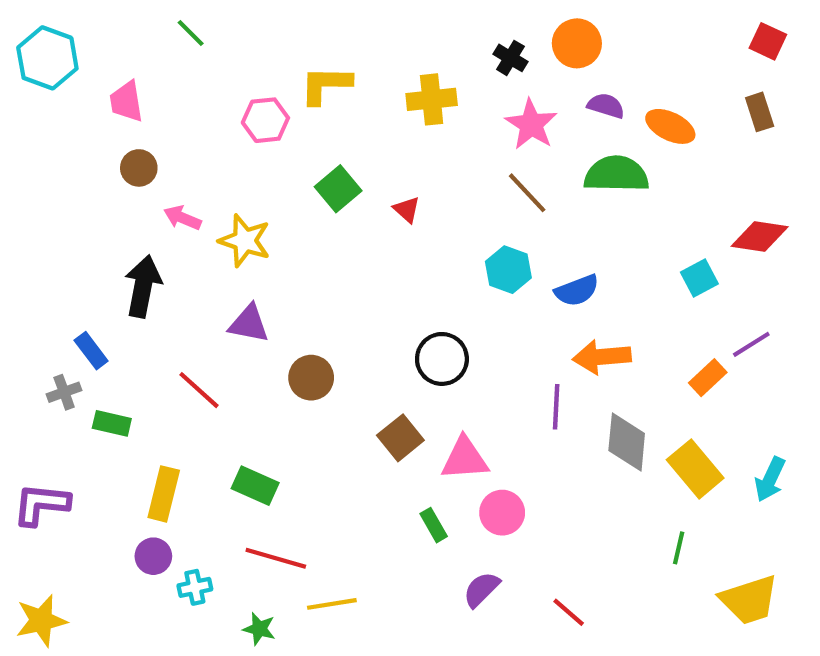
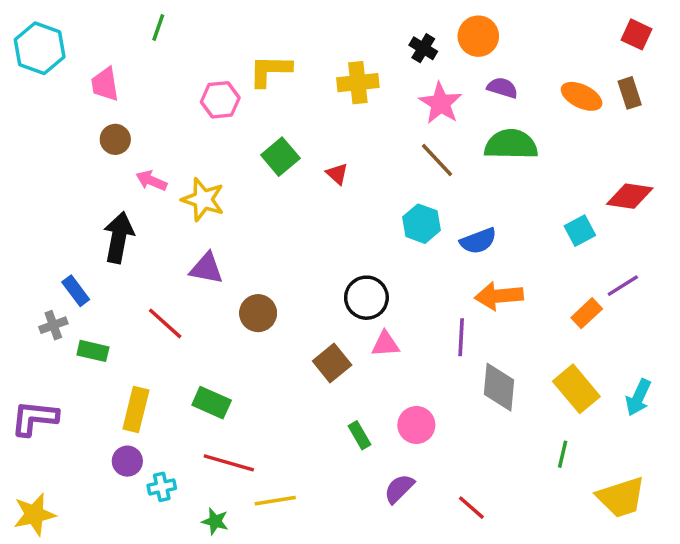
green line: (191, 33) -> (158, 28), turned 64
orange ellipse: (670, 126) -> (582, 96), moved
gray diamond: (627, 442) -> (499, 387), moved
pink triangle: (465, 459) -> (385, 344), moved, size x0.7

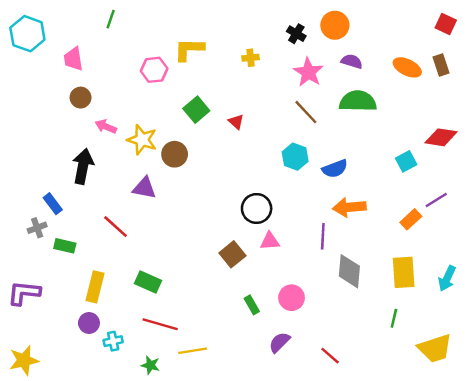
yellow cross: (358, 83) -> (251, 58), size x0.6
brown circle: (258, 313) -> (175, 154), moved
yellow rectangle: (576, 389) -> (404, 272), turned 36

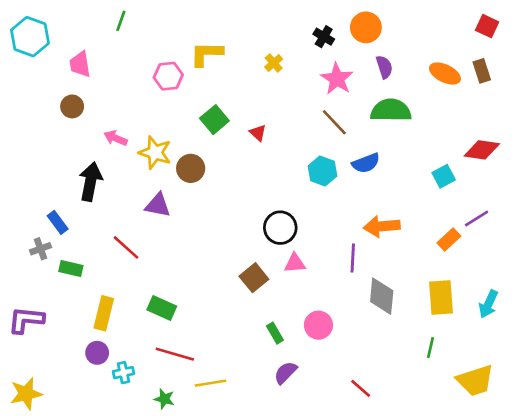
yellow cross: (251, 58) -> (274, 63), turned -35
purple semicircle: (352, 61) -> (384, 67), turned 55
brown circle: (81, 98) -> (72, 106), moved
blue semicircle: (335, 169) -> (366, 163), moved
purple semicircle: (279, 342) -> (286, 373), moved

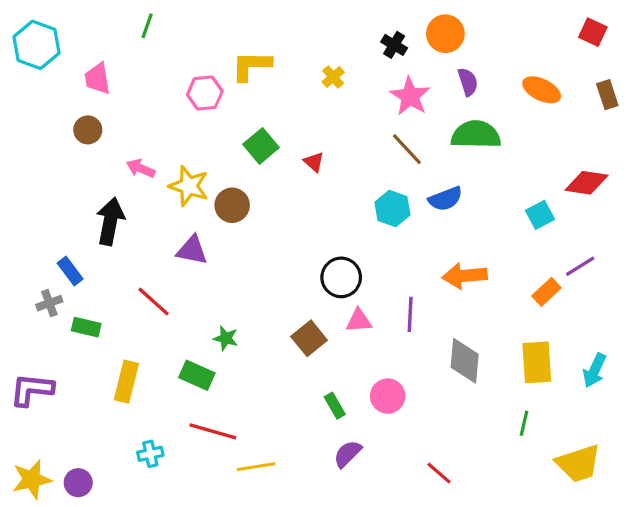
brown rectangle: (482, 71) -> (607, 95), moved
purple line: (353, 258) -> (410, 314), moved
purple circle: (97, 353) -> (78, 483), moved
green star: (164, 399) -> (226, 338), moved

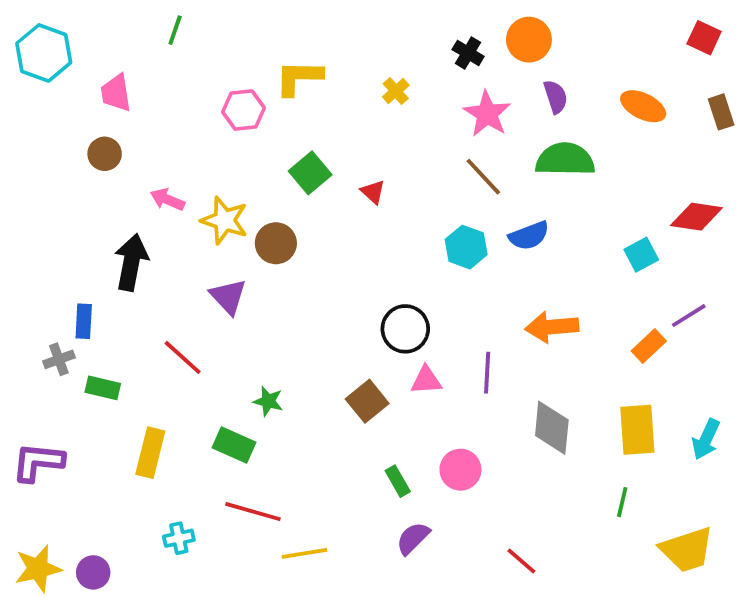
purple triangle: (192, 250) -> (228, 297), turned 36
blue rectangle: (70, 271) -> (84, 321), turned 40

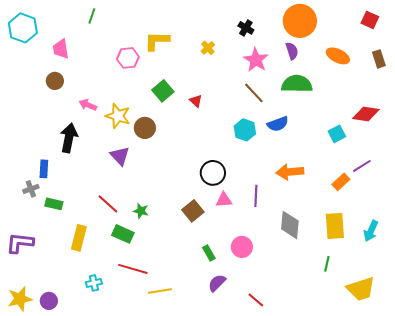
orange circle: (529, 40) -> (300, 21), moved, size x1.4
red line: (183, 357) -> (108, 204), moved
red line: (521, 561) -> (256, 300), moved

